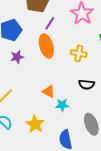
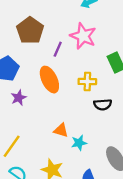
purple line: (50, 23) -> (58, 49), moved
black semicircle: (87, 84) -> (103, 105), moved

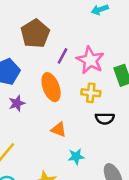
pink star: (83, 36) -> (90, 60), moved
orange triangle: (61, 130) -> (59, 130), moved

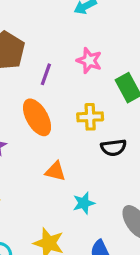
pink star: (90, 60) -> (89, 61), moved, size x0.7

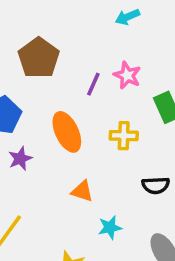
purple line: (46, 74) -> (93, 84), moved
black semicircle: (114, 148) -> (156, 185), moved

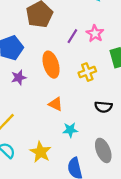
yellow cross: (124, 136) -> (87, 72), turned -30

